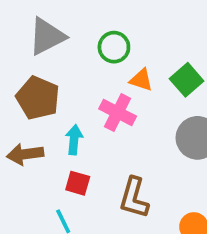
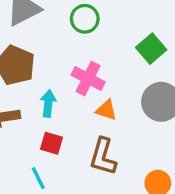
orange triangle: (141, 80) -> (106, 110), moved

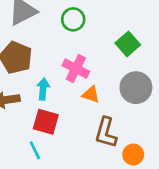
red square: (52, 143) -> (46, 122), size x1.4
brown L-shape: (103, 157) -> (106, 133), moved

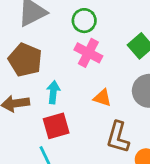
pink cross: (76, 69) -> (88, 53), moved
red square: (46, 122) -> (56, 126), turned -32

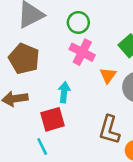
cyan arrow: (53, 92) -> (64, 92), moved
orange triangle: (102, 98) -> (108, 75), moved, turned 48

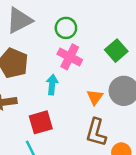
orange triangle: (108, 75) -> (95, 97), moved
cyan arrow: (64, 92) -> (52, 85), moved

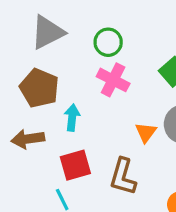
cyan arrow: (52, 85) -> (72, 118), moved
brown L-shape: (96, 132) -> (123, 177), moved

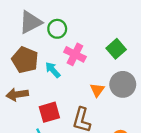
green circle: (108, 42) -> (57, 29), moved
cyan arrow: (72, 118) -> (53, 70), moved, turned -48

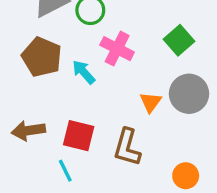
brown arrow: (17, 94) -> (28, 131), moved
red square: (49, 112) -> (79, 136), turned 30

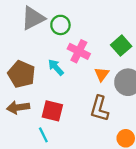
brown pentagon: (42, 57) -> (22, 74), moved
orange triangle: (151, 102) -> (102, 74), moved
brown L-shape: (127, 147) -> (99, 109), moved

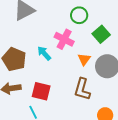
green circle: (60, 25) -> (79, 15), moved

